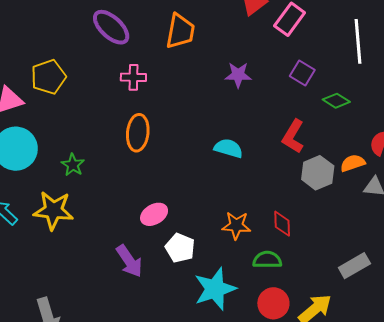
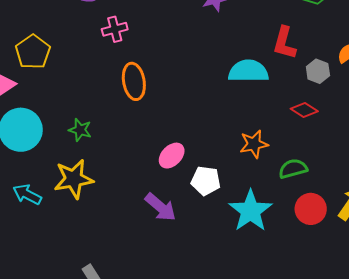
cyan semicircle: (228, 148) -> (248, 71), moved, size x1.4
gray hexagon: (318, 173) -> (318, 71), size x0.7
red diamond: (282, 224) -> (304, 110), moved, turned -40

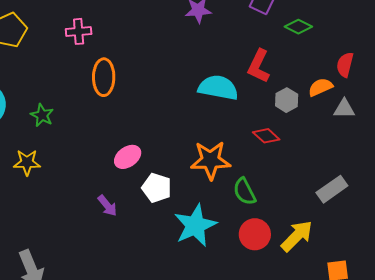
pink cross: (115, 29) -> (79, 31), moved
orange star: (254, 144) -> (211, 160), size x1.4
green semicircle: (293, 169) -> (245, 192), turned -112
yellow star: (74, 179) -> (27, 162), size x0.7
purple arrow: (160, 207) -> (107, 206), size x0.7

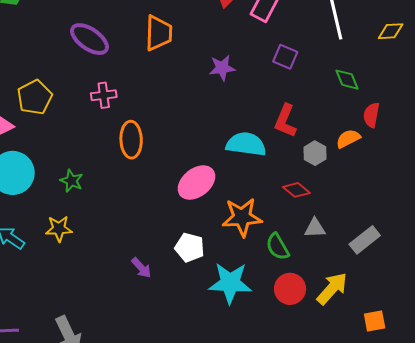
green diamond: (298, 27) -> (347, 80), moved, turned 44
gray triangle: (344, 109) -> (315, 228), moved
pink ellipse: (128, 157) -> (196, 183), moved, size x1.4
cyan star: (195, 225) -> (230, 283), turned 30

